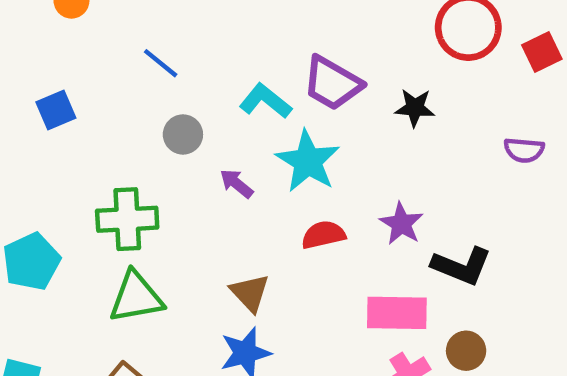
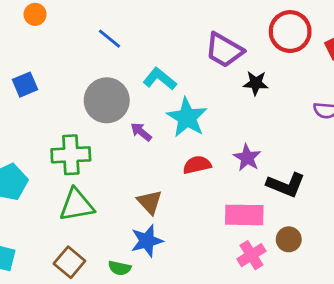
blue line: (161, 63) -> (110, 39), moved
purple trapezoid: (332, 83) -> (224, 50), moved
gray circle: (183, 134) -> (107, 100), size x1.8

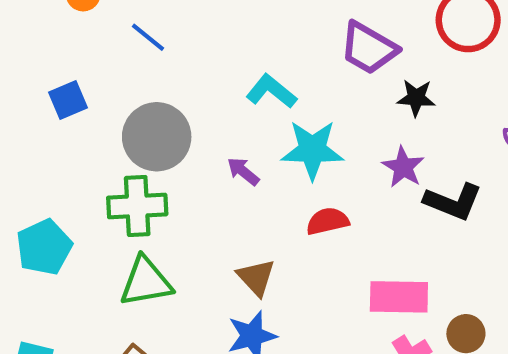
blue line: (110, 39) -> (148, 37), moved
gray circle: (107, 100) -> (157, 137), moved
cyan star: (187, 118) -> (312, 150), turned -30
purple star: (247, 158) -> (403, 167), moved
black L-shape: (286, 185) -> (453, 202), moved

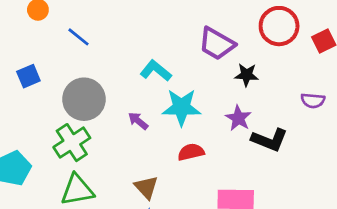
green cross: (137, 206) -> (72, 143), turned -30

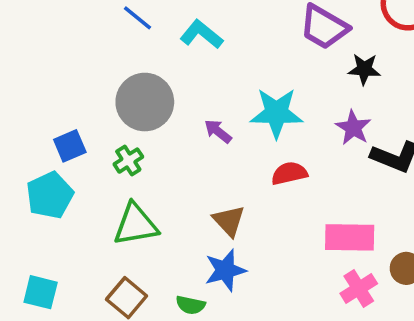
cyan L-shape: (156, 71) -> (201, 34), moved
blue square: (28, 76) -> (70, 146), moved
green cross: (72, 143) -> (128, 161), size x0.6

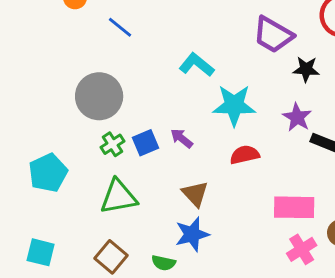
cyan L-shape: (201, 34) -> (197, 65), moved
gray circle: (145, 102) -> (99, 96), moved
purple arrow: (218, 131) -> (182, 138), moved
blue square: (70, 146) -> (146, 143), moved

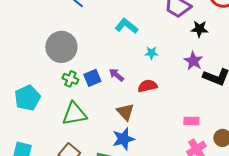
cyan star: (234, 105) -> (151, 53), size x0.5
green cross: (113, 144) -> (70, 79), turned -35
red semicircle: (245, 155) -> (147, 86), moved
pink rectangle: (294, 207) -> (191, 121), size x0.6

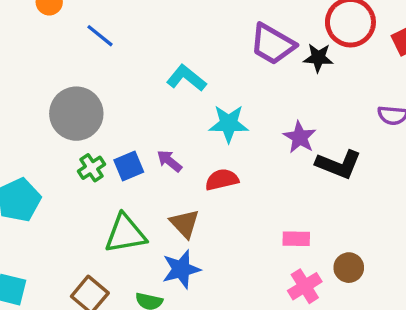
black star: (199, 29) -> (318, 58), moved
cyan star: (151, 53) -> (229, 124), size x1.6
green cross: (70, 79) -> (92, 168), turned 35
green triangle: (74, 114) -> (125, 234), moved

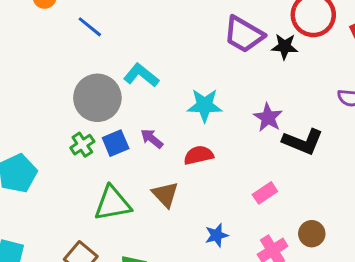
cyan L-shape: (186, 78) -> (141, 75), moved
gray circle: (76, 114) -> (97, 98), moved
pink rectangle: (296, 239) -> (265, 193), moved, turned -35
blue star: (181, 269) -> (217, 235), moved, size x0.7

